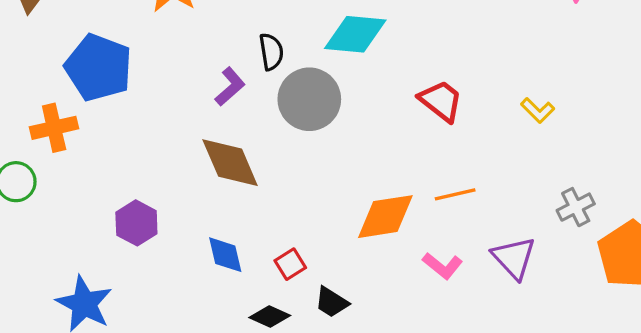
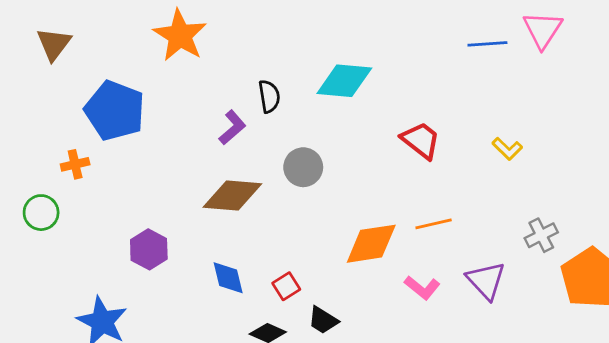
gray circle: (309, 99) -> (303, 167), moved, size x0.7
orange cross: (54, 128) -> (75, 164), size x0.7
brown diamond: (230, 163) -> (232, 196), turned -62

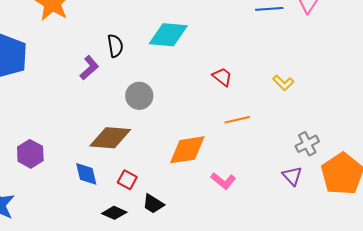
red trapezoid: (421, 140) -> (222, 77), size x0.7
brown diamond: (232, 196) -> (110, 138), moved
orange line: (434, 224) -> (237, 120), moved
purple triangle: (486, 281) -> (292, 176), moved, size x0.7
red square: (286, 286) -> (127, 180), turned -30

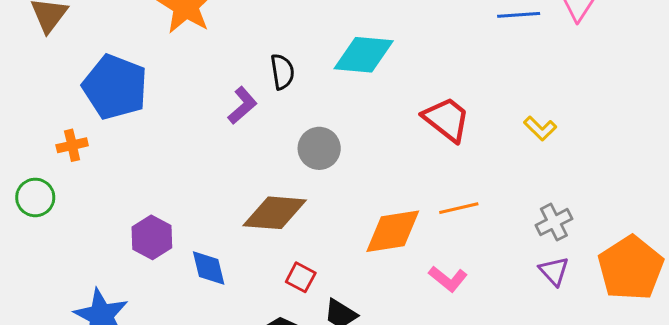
red trapezoid: (222, 77) -> (447, 119), size x1.6
orange line: (237, 120) -> (459, 208), moved
gray cross: (307, 144) -> (554, 222), moved
blue diamond: (86, 174) -> (209, 268), moved

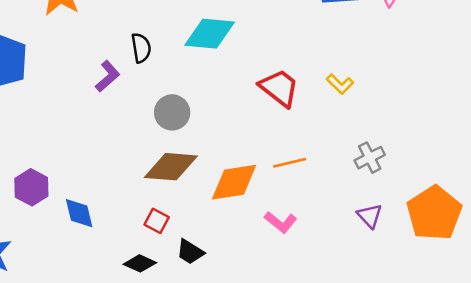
yellow L-shape: (540, 128) -> (340, 84), moved
brown diamond: (275, 213) -> (171, 167), moved
gray cross: (554, 222) -> (370, 158), moved

